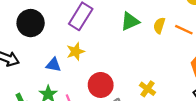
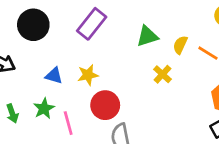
yellow star: (75, 51) -> (88, 75), moved
yellow cross: (147, 89) -> (162, 74), moved

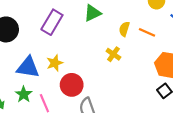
green triangle: (147, 36) -> (92, 13), moved
blue triangle: (54, 76) -> (28, 67), size x1.6

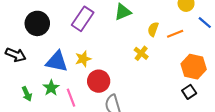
orange line: (147, 32) -> (175, 34), turned -49

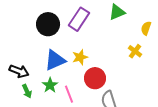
black circle: (37, 23) -> (48, 24), moved
black arrow: (16, 55) -> (19, 71), moved
blue triangle: (57, 62) -> (55, 60), turned -35

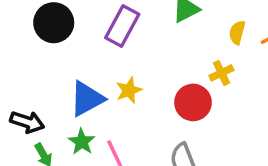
black circle: (48, 24) -> (54, 23), moved
yellow cross: (135, 51) -> (221, 73), turned 32
red circle: (95, 78) -> (193, 102), moved

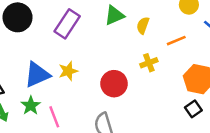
yellow semicircle: (237, 32) -> (143, 25), moved
yellow cross: (221, 73) -> (149, 63), moved

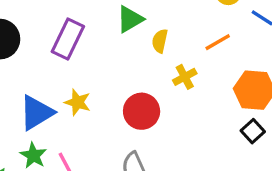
yellow semicircle: (143, 25) -> (160, 41), moved
yellow star: (68, 71) -> (78, 102), turned -30

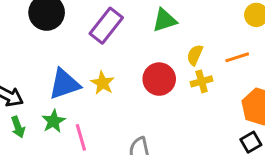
yellow semicircle: (160, 41) -> (195, 55), moved
red circle: (142, 111) -> (159, 79), moved

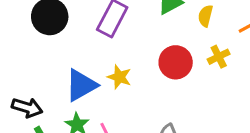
yellow semicircle: (195, 55) -> (205, 16), moved

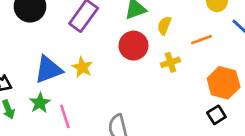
red circle: (176, 62) -> (133, 46), moved

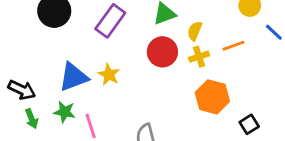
yellow cross: (170, 62) -> (199, 57), moved
orange hexagon: (224, 83) -> (212, 97), moved
green star: (40, 103) -> (64, 112), turned -30

